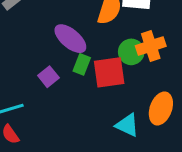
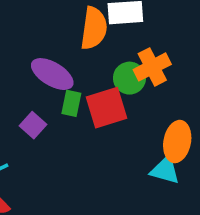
cyan triangle: (127, 125) -> (165, 170), moved

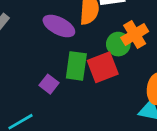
purple ellipse: (52, 74) -> (59, 26), moved
green rectangle: (71, 103) -> (76, 66), size x1.5

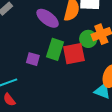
purple square: (49, 84) -> (33, 59), turned -32

